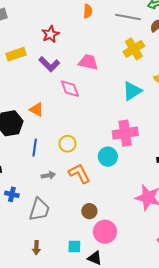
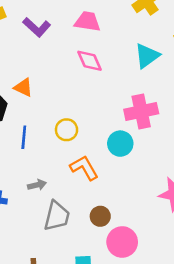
pink diamond: (70, 89) -> (90, 61), moved
gray arrow: (48, 175) -> (37, 185), moved
gray trapezoid: (39, 210) -> (57, 216), moved

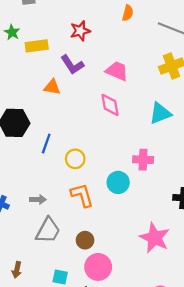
orange triangle: (23, 87) -> (52, 87), moved, turned -30
pink cross: (141, 112) -> (143, 160), size x0.7
blue line: (24, 137) -> (46, 143), moved

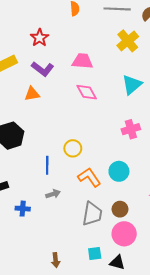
blue line: (46, 143) -> (47, 165), moved
cyan circle: (118, 182) -> (119, 171), moved
gray trapezoid: (48, 230) -> (92, 214), moved
brown circle: (85, 240) -> (120, 209), moved

